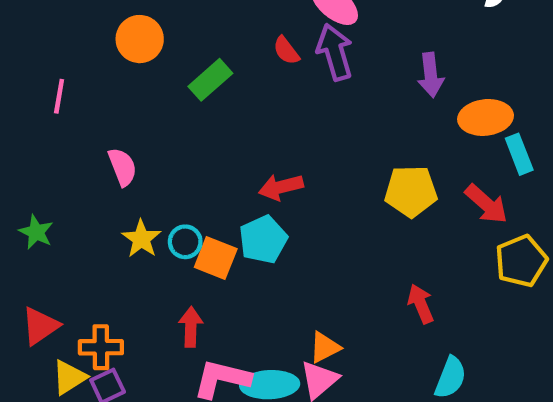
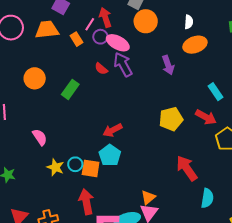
orange ellipse: (486, 117) -> (195, 45), moved
red arrow: (421, 304) -> (187, 168), size x1.5
red arrow: (191, 327) -> (86, 202), size x1.4

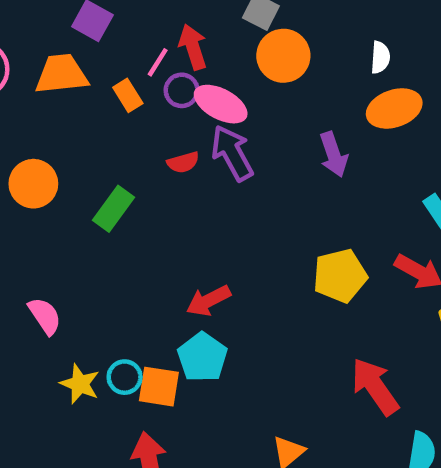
red semicircle: (101, 69) -> (183, 162), turned -56

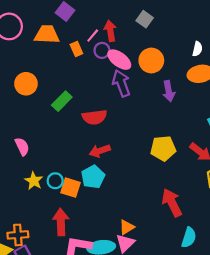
orange circle: (283, 56) -> (151, 61), moved
red semicircle: (183, 162) -> (94, 117), moved, size x1.6

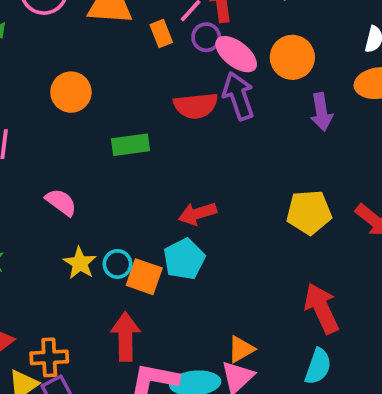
green rectangle: (62, 101) -> (130, 145), moved, turned 36
red semicircle: (94, 117) -> (196, 106), moved
pink semicircle: (22, 147) -> (61, 202), turned -30
cyan semicircle: (189, 238) -> (318, 366), moved

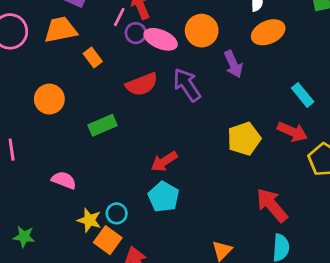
orange rectangle: (161, 33) -> (93, 58), moved
purple arrow: (238, 96) -> (187, 85), moved
orange square: (144, 277) -> (108, 240), moved, turned 32

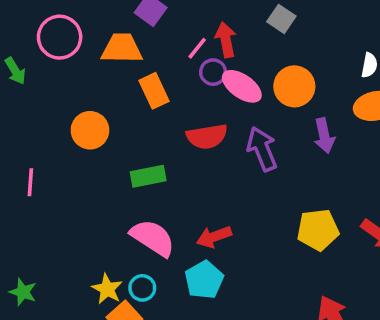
orange rectangle: (93, 58) -> (154, 91), size x1.4
pink semicircle: (64, 180) -> (153, 238), moved, size x1.5

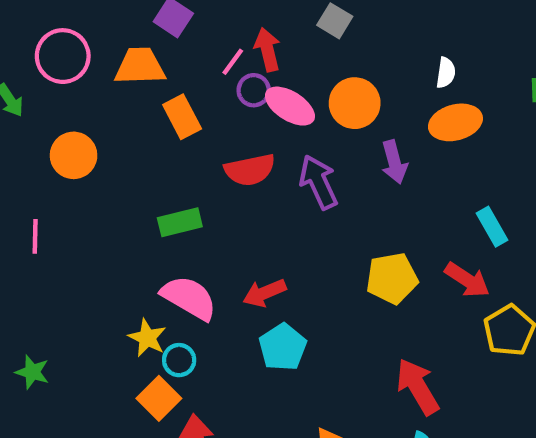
orange circle: (90, 130) -> (74, 155), moved
cyan pentagon: (204, 280) -> (283, 347), moved
yellow star: (107, 289) -> (147, 338), moved

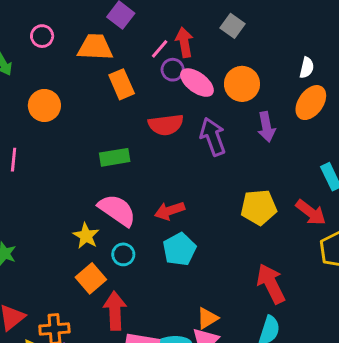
pink circle: (63, 56) -> (42, 36), size x0.6
orange ellipse: (455, 122) -> (311, 103), turned -44
cyan circle: (179, 360) -> (123, 254), moved

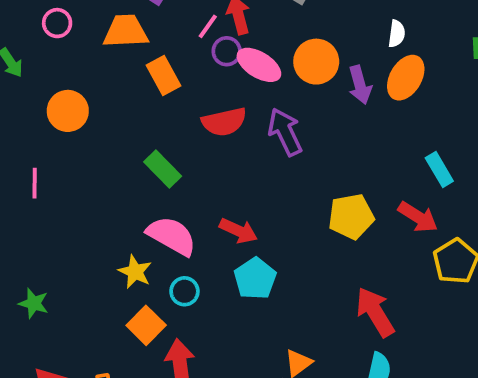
purple arrow: (266, 127) -> (360, 85), moved
green rectangle: (115, 157) -> (163, 169), turned 60
red arrow: (170, 211) -> (238, 231), turned -132

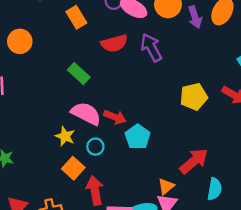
red arrow: (238, 231) -> (115, 117), moved
red arrow: (375, 312) -> (194, 161), moved, turned 84

